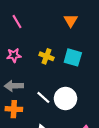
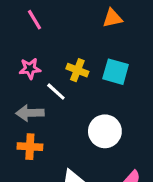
orange triangle: (71, 21) -> (113, 18), turned 48
white line: (43, 97) -> (56, 92), moved

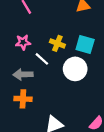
white circle: (105, 131) -> (75, 69), moved

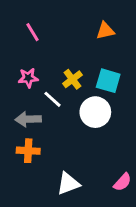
yellow cross: (57, 43) -> (72, 79), turned 32

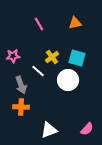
pink line: (32, 32) -> (39, 24), moved
pink star: (28, 78) -> (13, 56), moved
gray arrow: (28, 119) -> (21, 85), turned -108

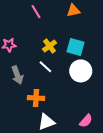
white line: (38, 71) -> (45, 67), moved
white circle: (68, 80) -> (81, 71), moved
orange cross: (21, 107) -> (36, 98), moved

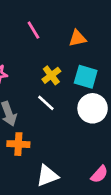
orange triangle: (73, 11) -> (77, 38), moved
orange cross: (36, 98) -> (18, 144), moved

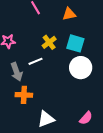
white line: (46, 103) -> (35, 61), moved, turned -64

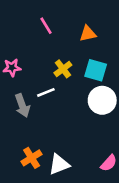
orange cross: (24, 95) -> (32, 158), moved, turned -35

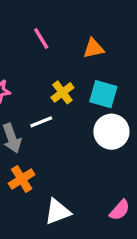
orange cross: (32, 158) -> (22, 179), moved

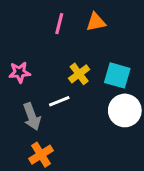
pink line: (41, 39) -> (59, 24), turned 45
orange triangle: (93, 48) -> (96, 22), moved

